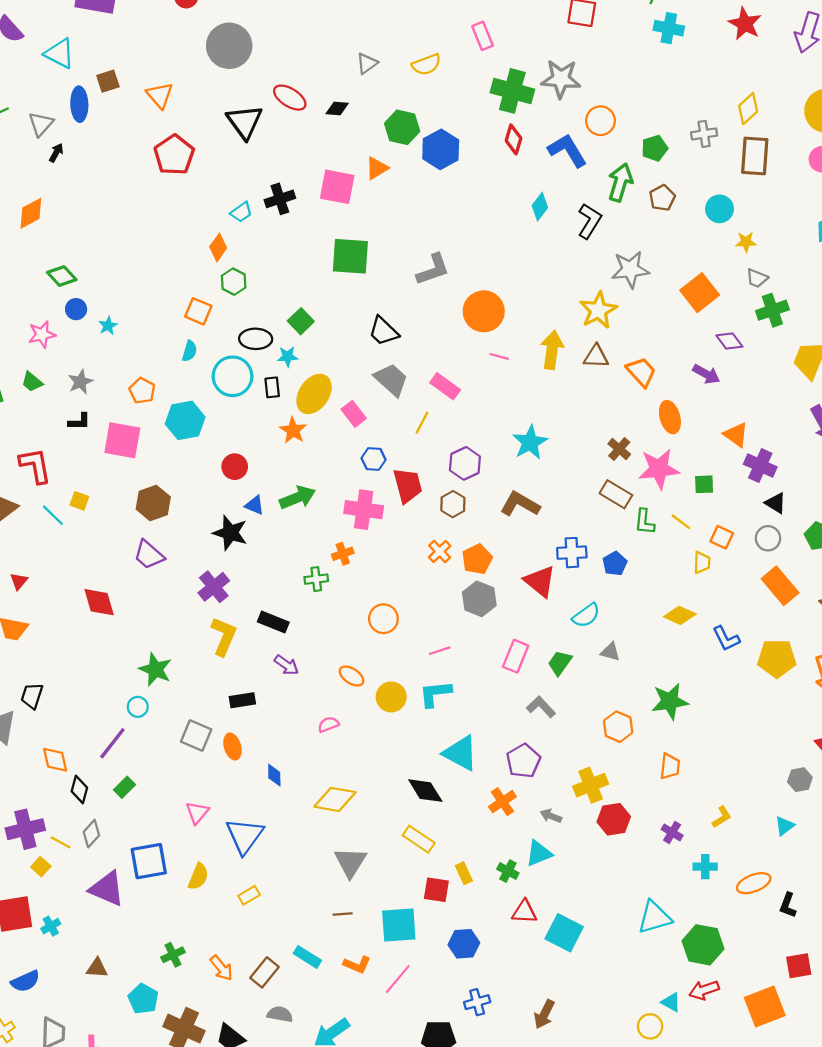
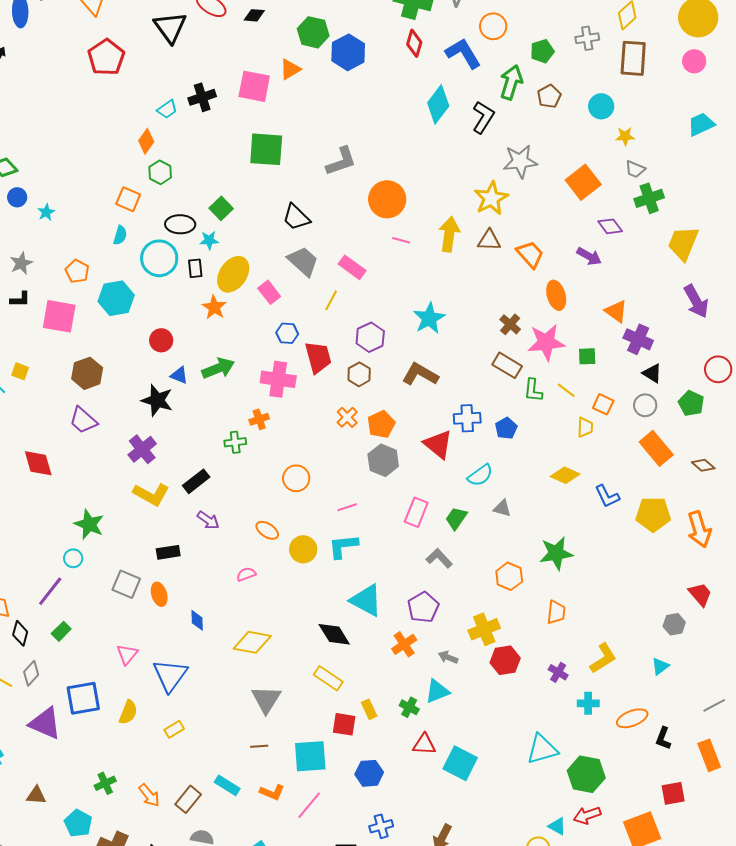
cyan diamond: (540, 207) -> (438, 104), size x1.5
black rectangle: (273, 622) -> (196, 481), turned -60
yellow L-shape: (224, 636) -> (151, 494), turned 96
yellow L-shape: (722, 817) -> (603, 658), size x1.5

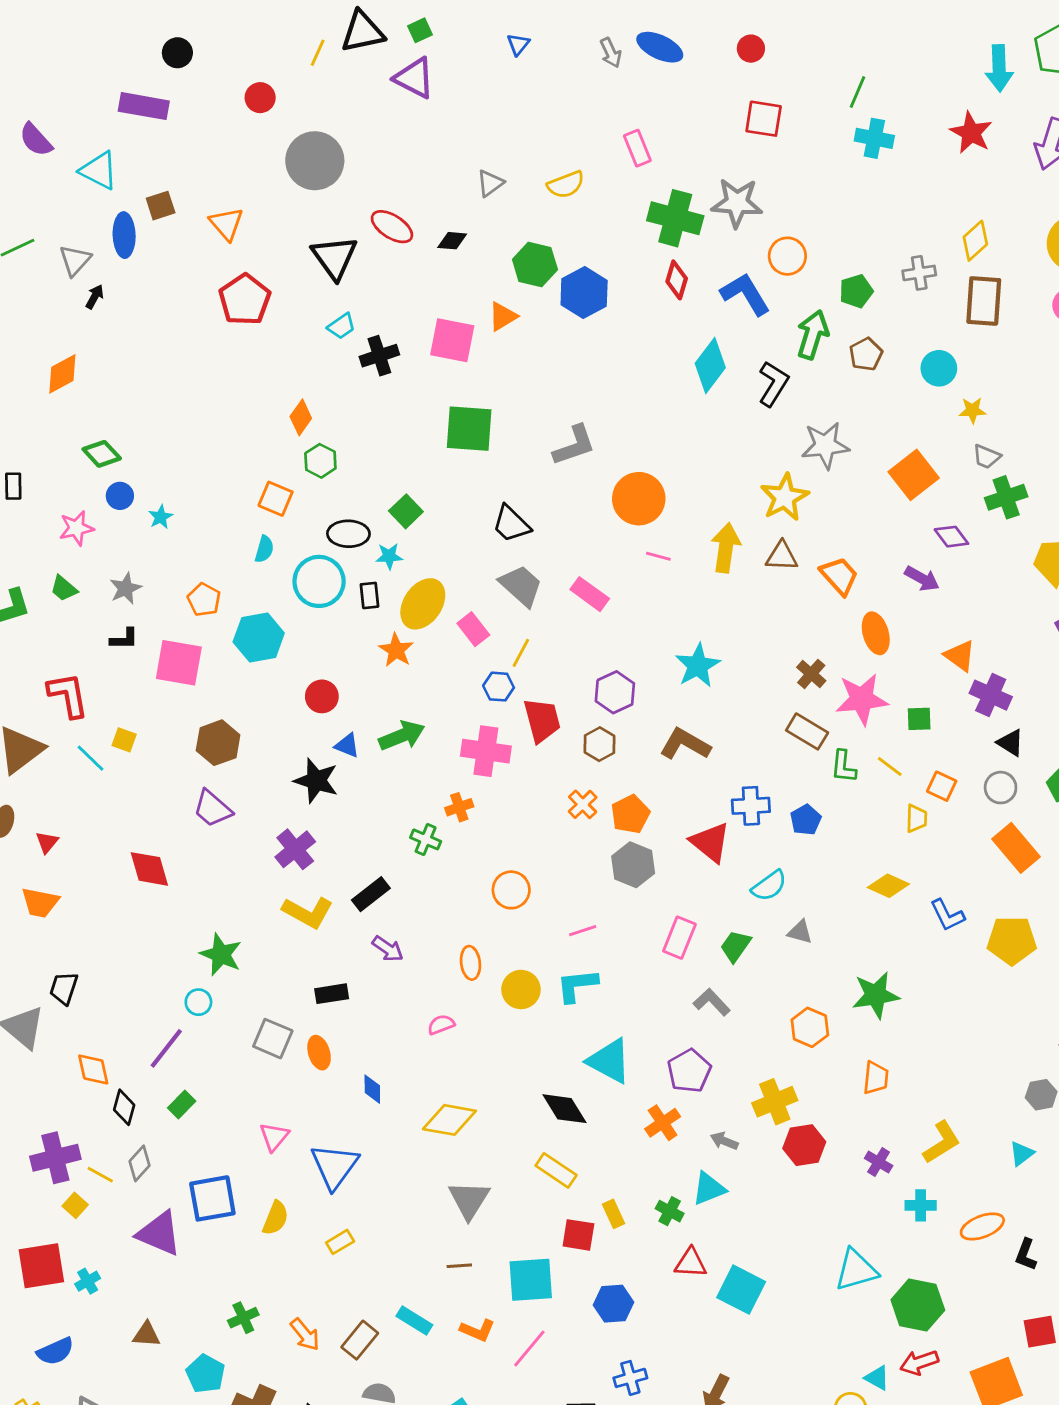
cyan trapezoid: (167, 109) -> (341, 326), moved
yellow line: (331, 300) -> (521, 653), moved
green cross: (235, 442) -> (426, 839), turned 30
orange ellipse: (267, 530) -> (470, 963), turned 50

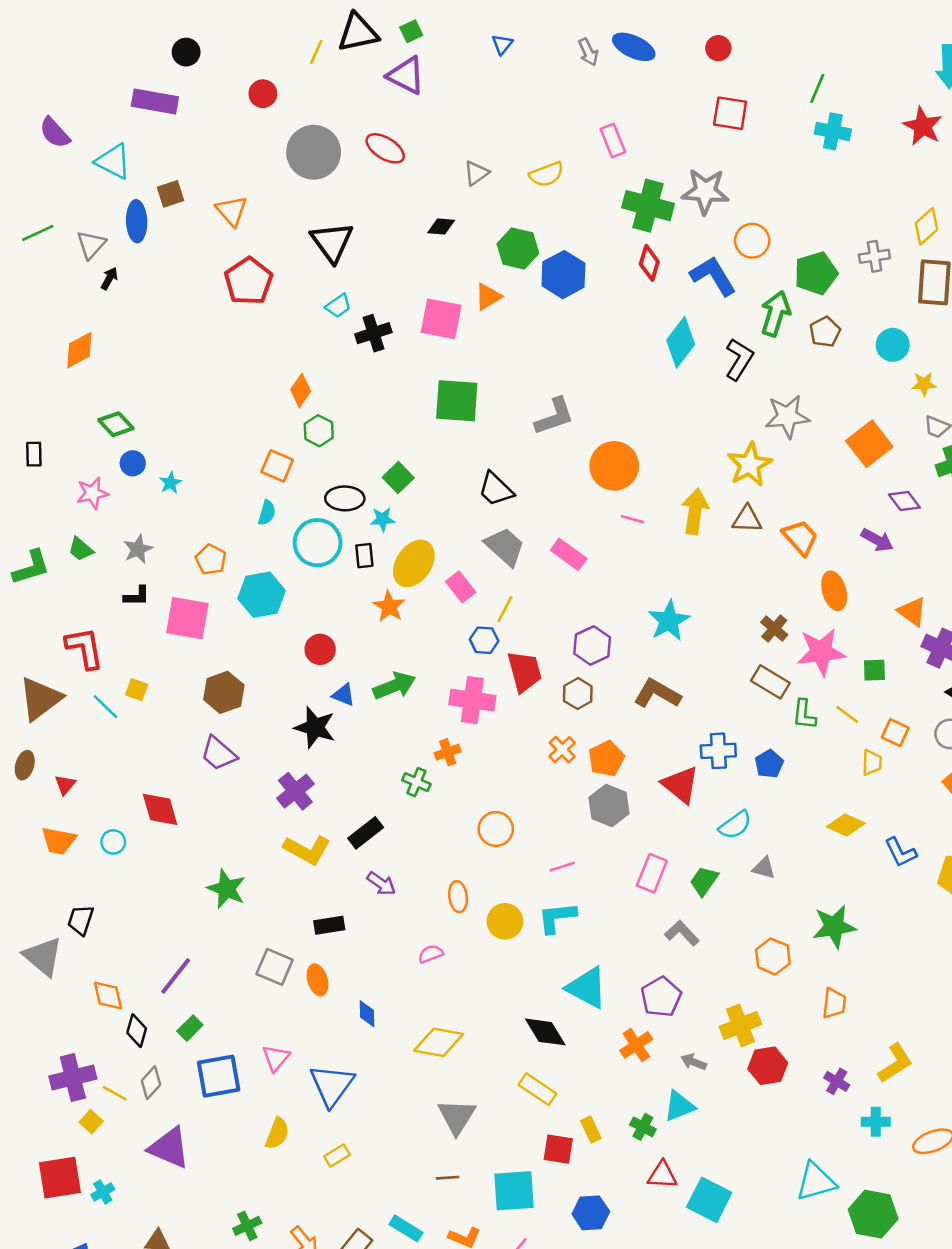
red ellipse: (392, 227) -> (385, 148), moved
green pentagon: (856, 291) -> (816, 273), size x1.4
cyan circle: (198, 1002) -> (113, 842), moved
blue square: (212, 1198) -> (219, 1076), moved

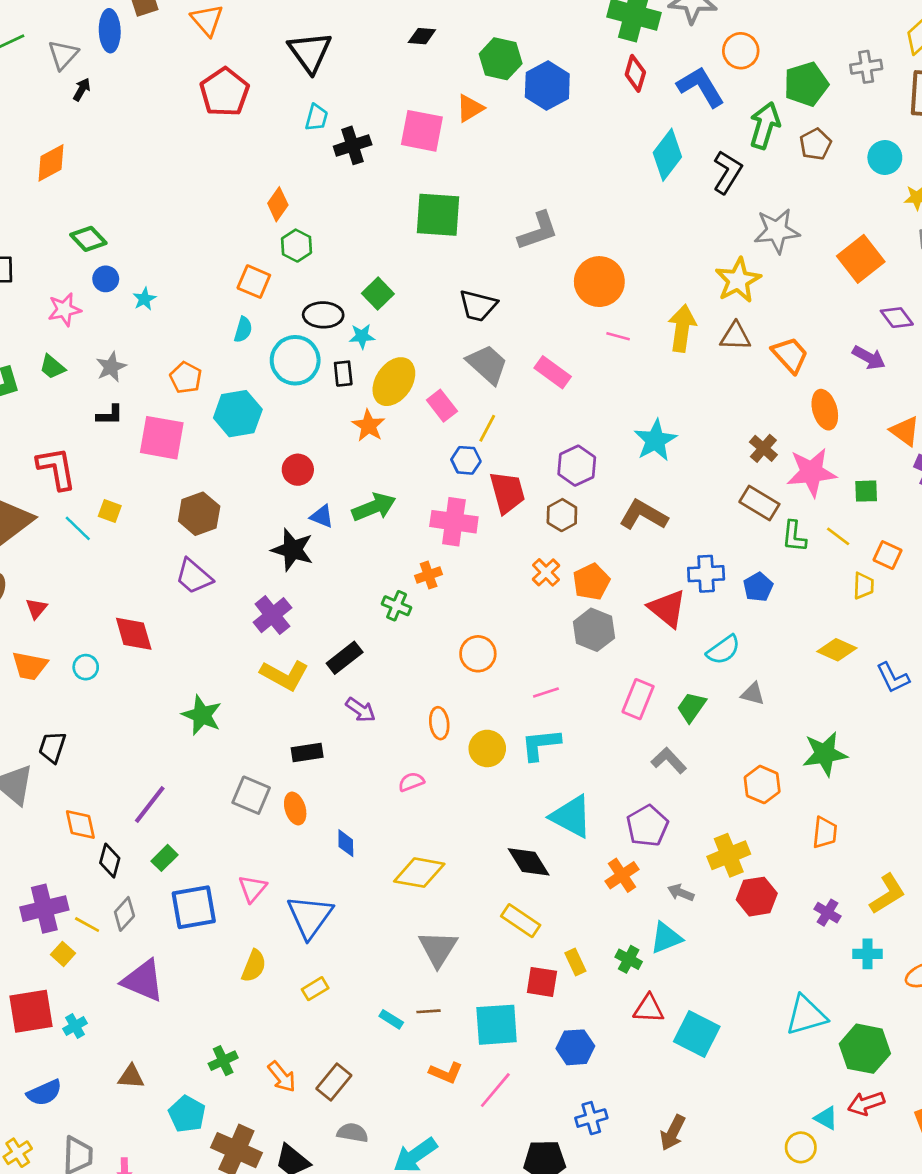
cyan trapezoid: (338, 306) -> (317, 117), turned -40
black trapezoid: (496, 489) -> (478, 306), turned -30
cyan rectangle: (406, 1228) -> (391, 1019), moved, size x0.7

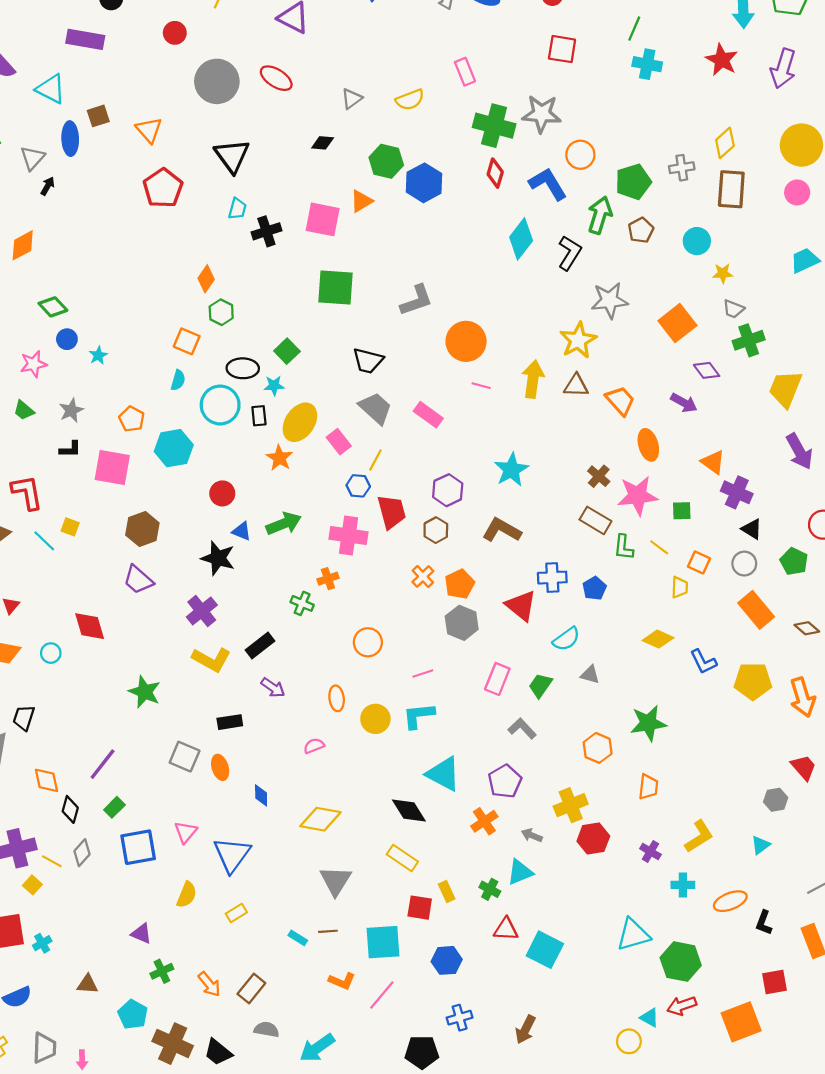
purple triangle: (143, 981) -> (141, 933), moved, size x0.6

